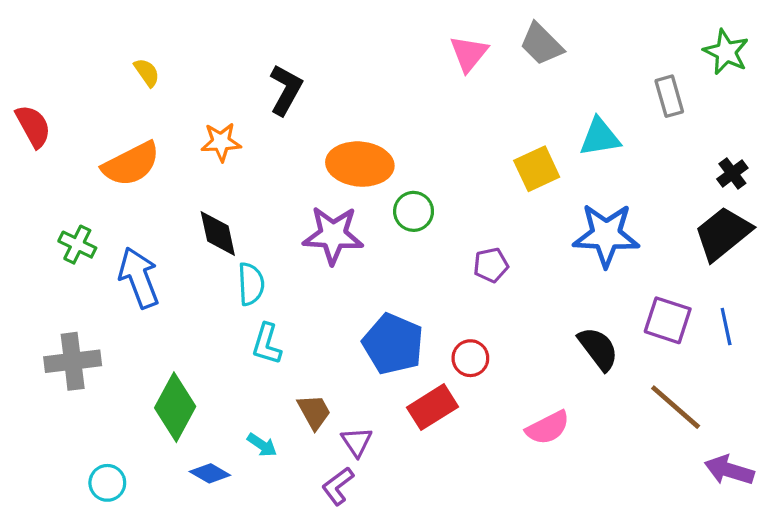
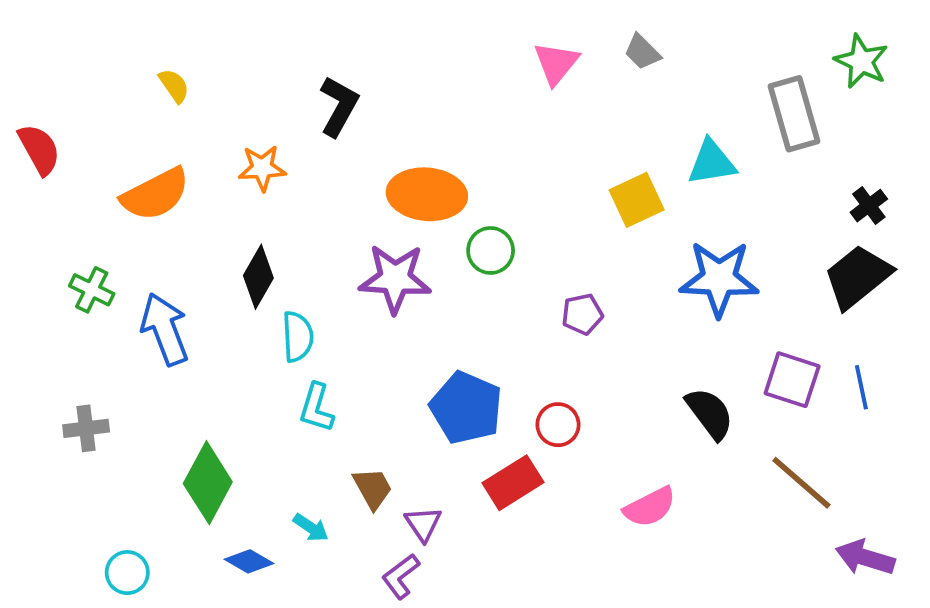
gray trapezoid: (541, 44) -> (642, 52), size x0.7
gray rectangle: (669, 96) -> (794, 114), size x1.5
black diamond: (218, 233) -> (258, 277), turned 42
gray cross: (73, 361) -> (86, 428), size x0.7

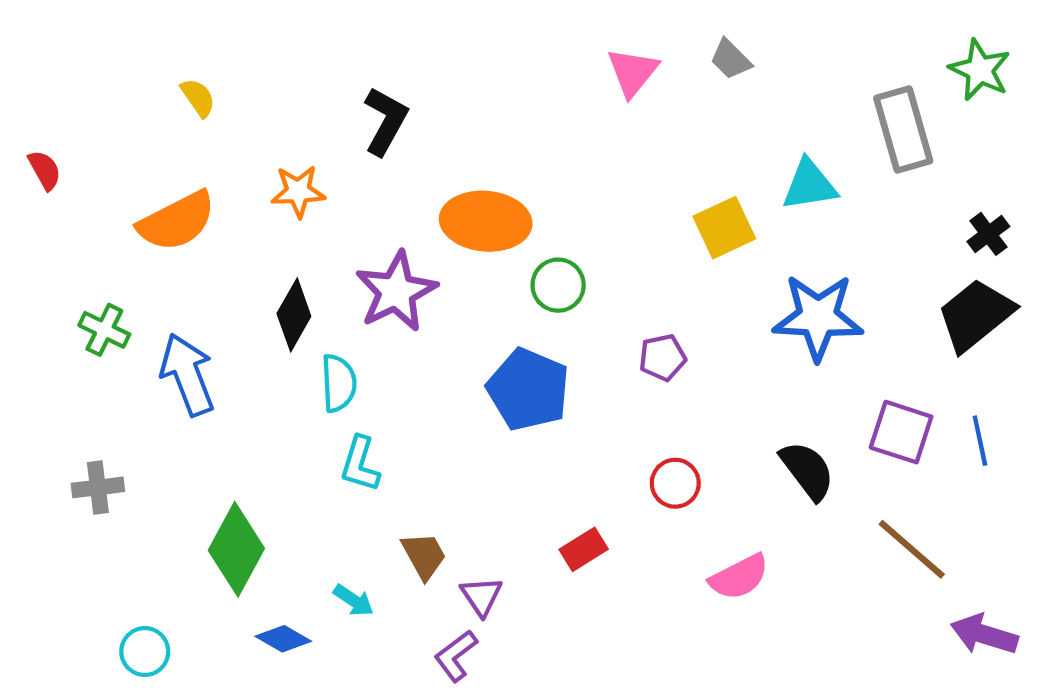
red semicircle: (39, 149) -> (45, 170), size x0.7
purple star: (395, 279) -> (396, 291), moved, turned -30
blue pentagon: (466, 408) -> (528, 389), moved
red circle: (558, 425) -> (675, 483), moved
red rectangle: (513, 483) -> (584, 549), size x0.7

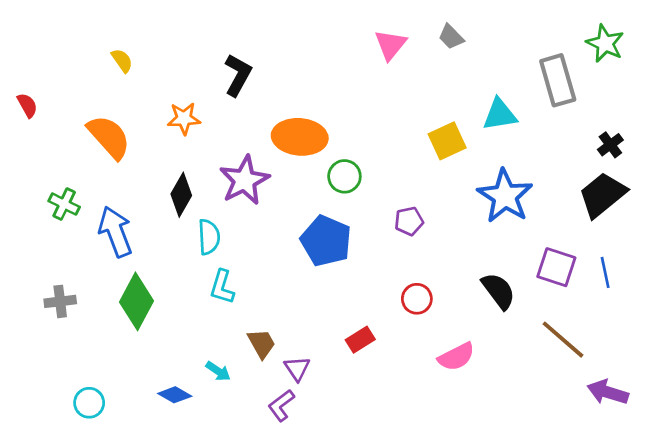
orange semicircle: (177, 221) -> (109, 137), turned -105
blue star: (818, 317) -> (505, 196), turned 30
green diamond: (236, 549) -> (137, 301), moved

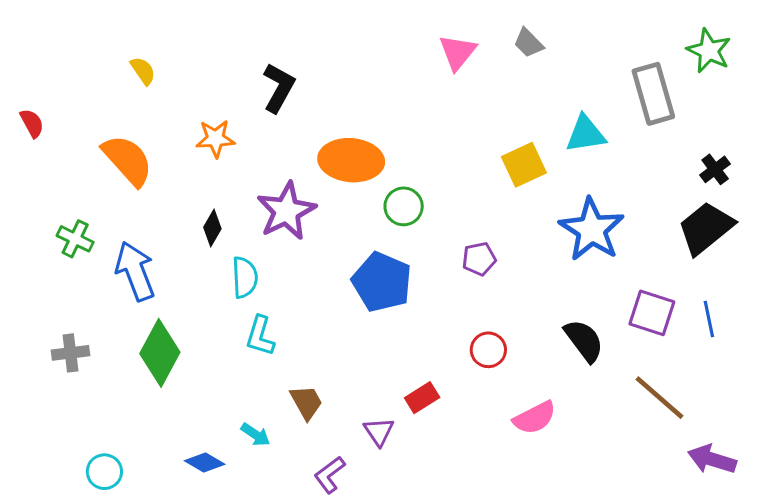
black diamond: (181, 195) -> (212, 228), size x0.7
purple triangle: (297, 369) -> (379, 432), moved

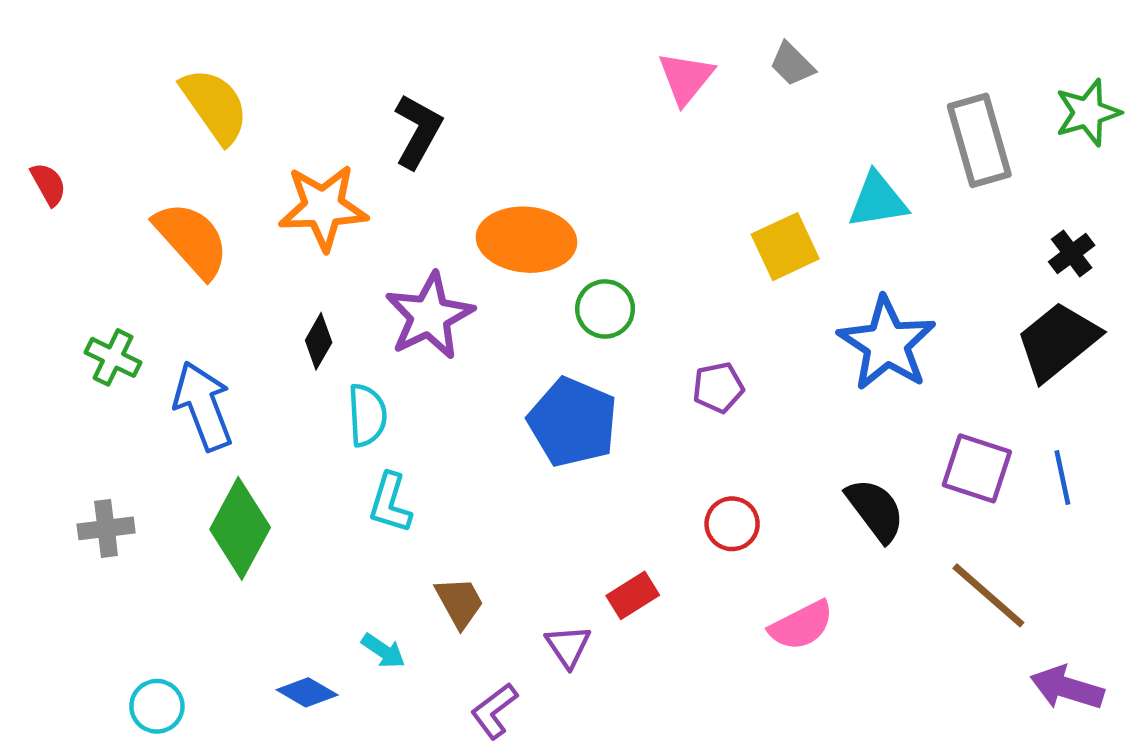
green star: (709, 51) -> (1088, 113), moved, turned 30
yellow semicircle: (143, 71) -> (215, 106), size x1.8
orange star: (215, 139) -> (323, 207), size x1.5

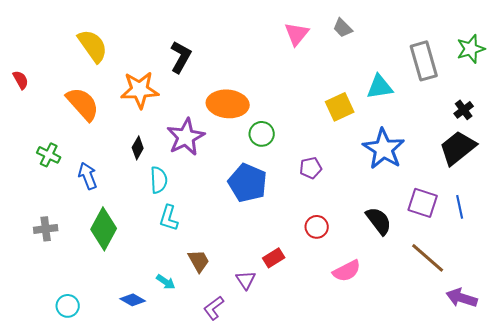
blue arrow: (203, 406) -> (88, 176), size x0.7

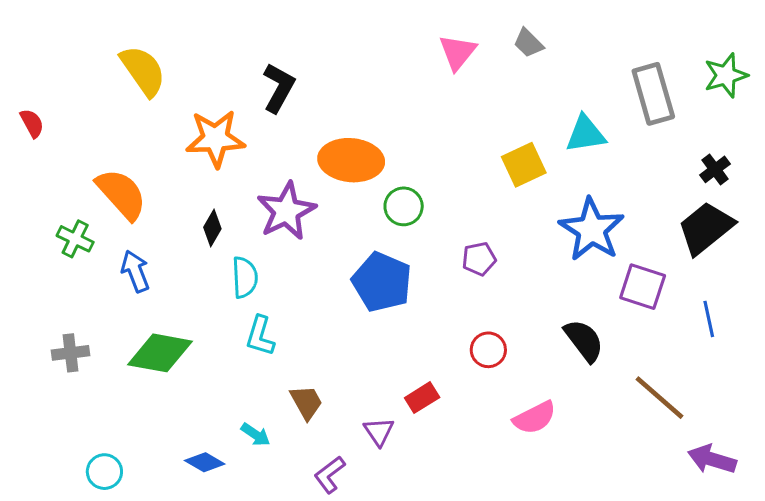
orange semicircle: (83, 104) -> (121, 194), moved
purple square: (423, 203) -> (643, 287), moved
green diamond: (104, 229) -> (160, 353), turned 72

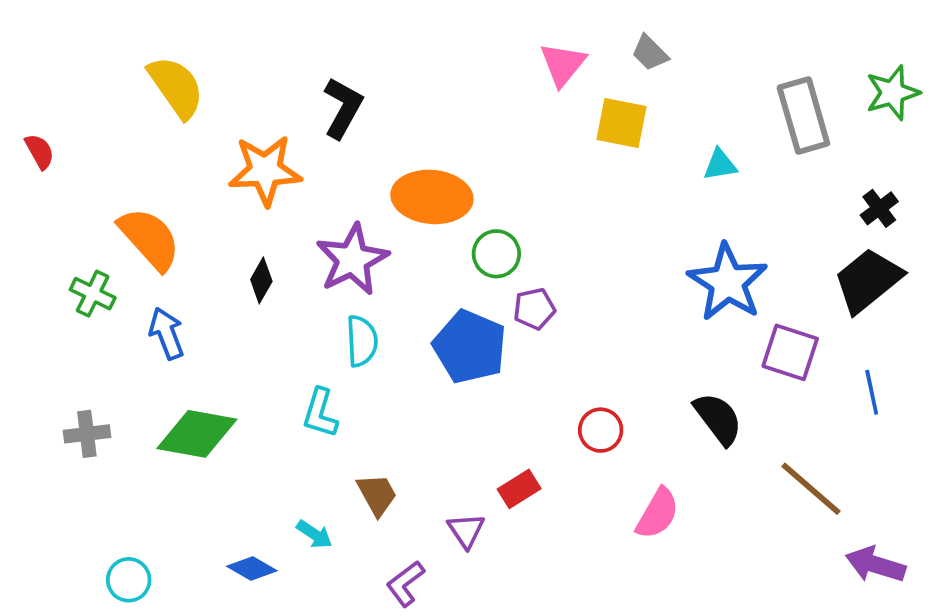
cyan triangle: (585, 134) -> (720, 165), size x0.7
yellow square: (524, 165) -> (621, 123), moved, turned 36
purple pentagon: (479, 259) -> (534, 309), moved
cyan semicircle: (245, 277) -> (362, 341), moved
pink semicircle: (535, 418) -> (657, 513), turned -33

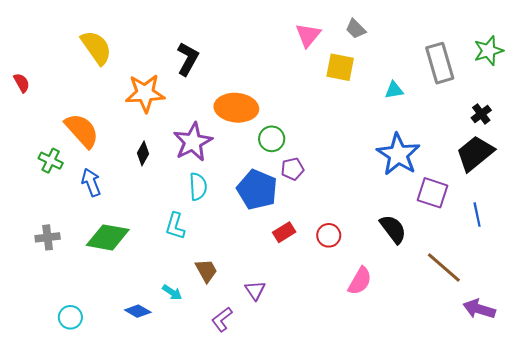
red rectangle: (519, 489) -> (284, 232), moved

